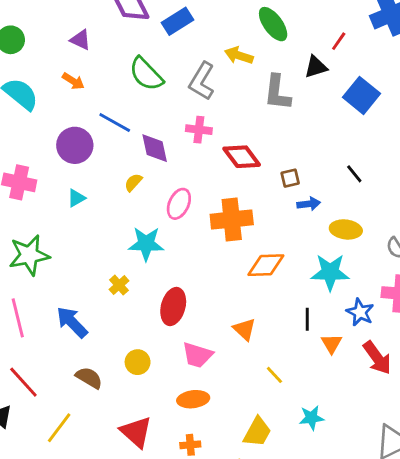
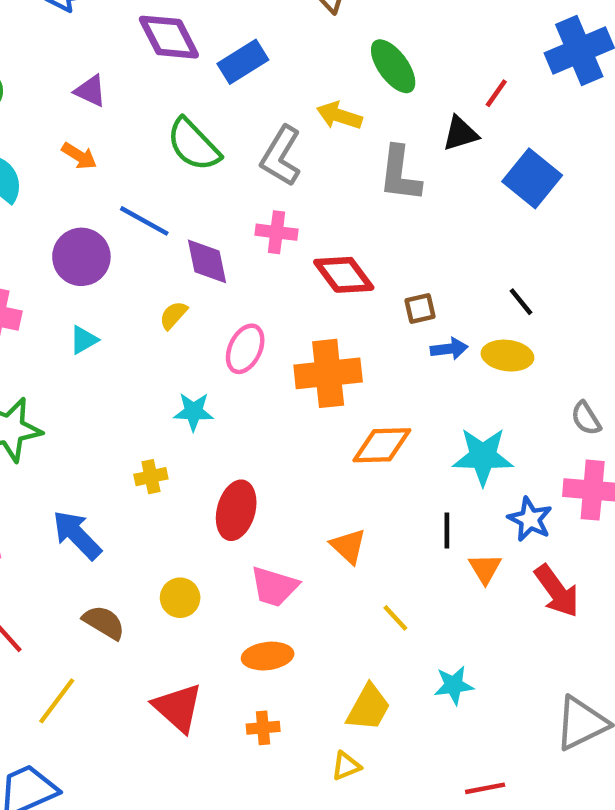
yellow ellipse: (346, 229) -> (507, 356), moved
cyan star: (146, 244) -> (194, 412), size x0.7
yellow cross: (119, 285) -> (151, 477), turned 30

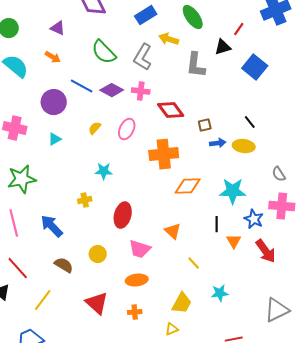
blue rectangle: (243, 62) -> (146, 15), moved
purple diamond: (207, 261) -> (112, 90), moved, turned -50
pink ellipse: (245, 349) -> (127, 129), moved

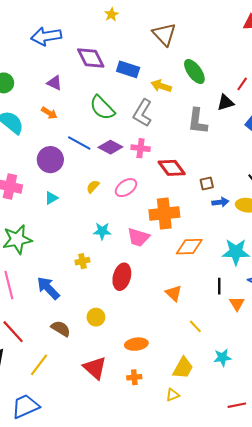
blue rectangle: (146, 15) -> (128, 69), moved, turned 50
yellow arrow: (169, 39) -> (161, 86), moved
pink ellipse: (127, 129) -> (126, 188), turned 30
pink trapezoid: (140, 249) -> (138, 237), moved

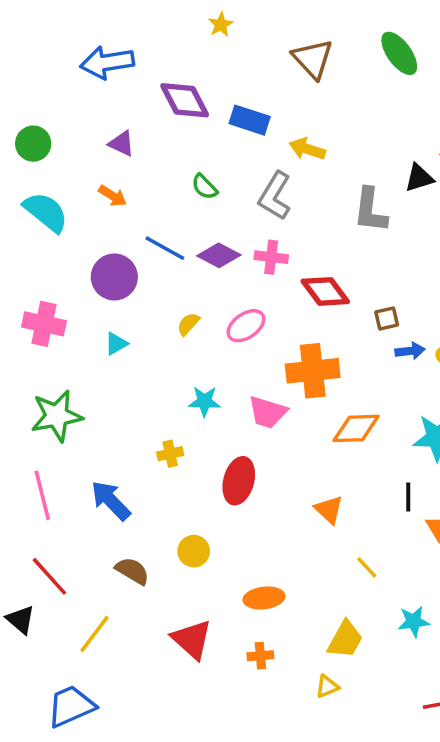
green ellipse: (194, 72) -> (399, 53), moved
green semicircle: (102, 108) -> (204, 187), size x0.6

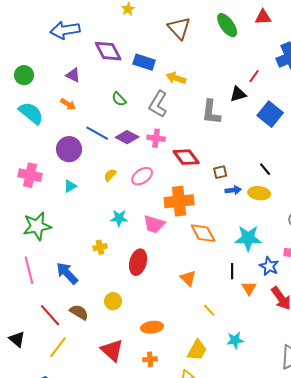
orange diamond: (356, 428) -> (203, 233), turned 64
red line: (49, 576) -> (50, 315), moved

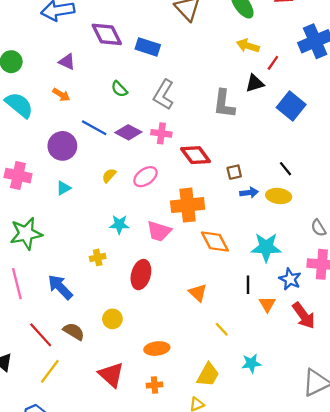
yellow arrow: (176, 78) -> (248, 46), moved

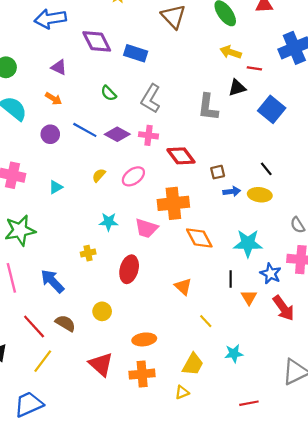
red line: (273, 63) -> (254, 68), turned 64
purple circle: (62, 146) -> (50, 134), moved, size x0.7
orange cross: (155, 385) -> (142, 374), size x1.6

